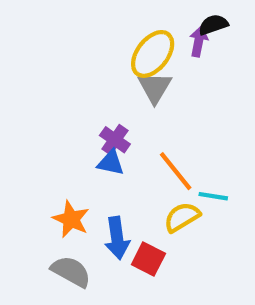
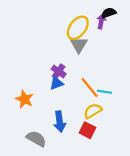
blue triangle: (111, 163) -> (56, 83), turned -32
cyan line: (213, 196) -> (104, 92), moved
orange star: (71, 219) -> (24, 99), moved
red square: (148, 259) -> (87, 130), moved

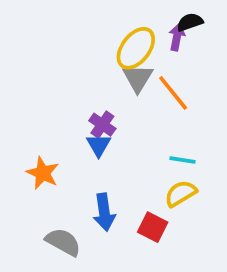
blue triangle: (56, 83) -> (99, 145), turned -40
orange line: (90, 87) -> (173, 93), moved
yellow semicircle: (93, 111) -> (181, 194), moved

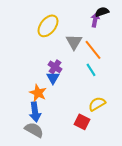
yellow ellipse: (136, 48) -> (48, 26), moved
cyan line: (182, 160) -> (91, 70), moved, turned 48
orange star: (43, 173) -> (38, 93), moved
blue arrow: (104, 212) -> (35, 112), moved

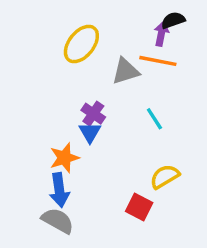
gray triangle: (74, 42) -> (126, 71), turned 42
orange line: (93, 50) -> (158, 61), moved, turned -40
orange star: (38, 93) -> (64, 158), turned 30

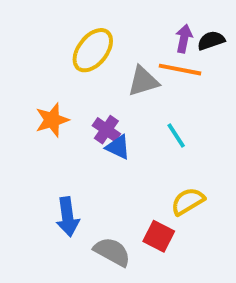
black semicircle: (173, 20) -> (211, 40), moved
blue triangle: (90, 132) -> (118, 147), moved, turned -35
orange star: (64, 158) -> (52, 120), moved
gray semicircle: (58, 221) -> (112, 252), moved

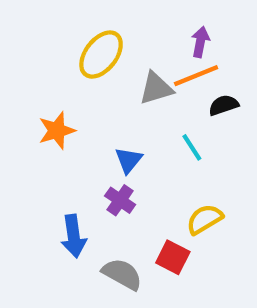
black semicircle: (211, 40) -> (224, 105), moved
orange line: (180, 70) -> (196, 76), turned -33
purple cross: (106, 130) -> (120, 200), moved
blue triangle: (118, 147) -> (128, 160), turned 44

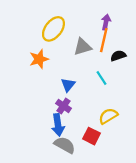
orange line: (196, 76) -> (104, 40), turned -55
orange star: (57, 131) -> (39, 59), moved
blue arrow: (74, 236) -> (58, 125), moved

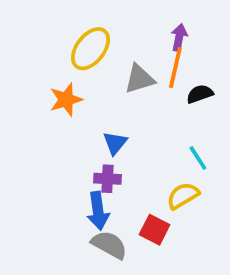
cyan line: (102, 78) -> (198, 158), moved
purple cross: (64, 106) -> (107, 179), turned -32

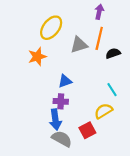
purple arrow: (179, 37) -> (99, 12), moved
blue triangle: (115, 143) -> (65, 81), turned 32
red square: (155, 230) -> (87, 130), turned 35

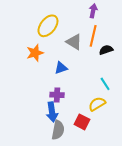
gray triangle: (79, 45) -> (74, 42), turned 48
blue triangle: (65, 81) -> (61, 68), moved
red square: (87, 130) -> (82, 122), turned -35
gray semicircle: (62, 139) -> (58, 130), turned 72

